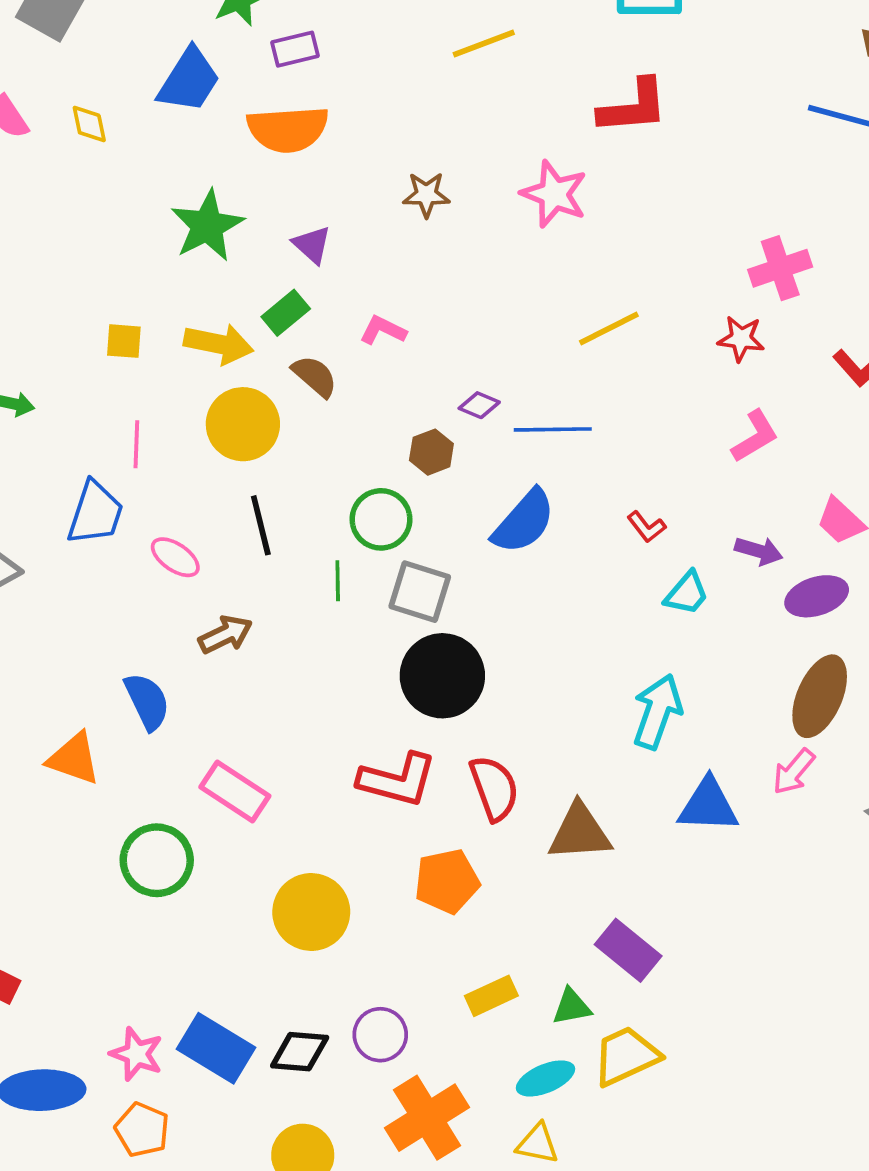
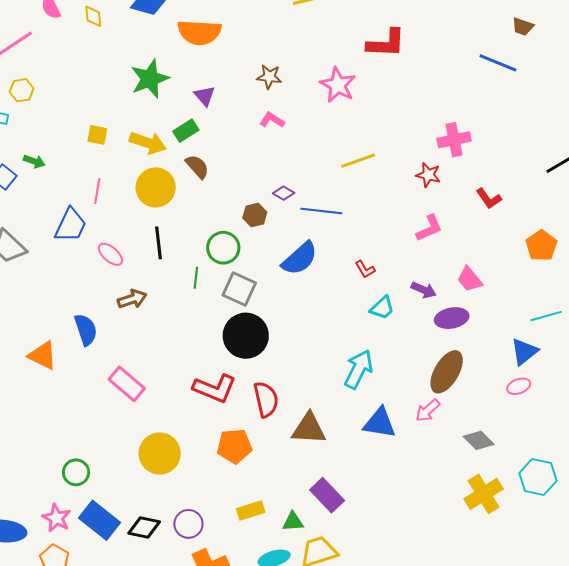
pink L-shape: (383, 330) -> (272, 120), moved
green circle: (157, 860) -> (76, 472), moved, size x0.7

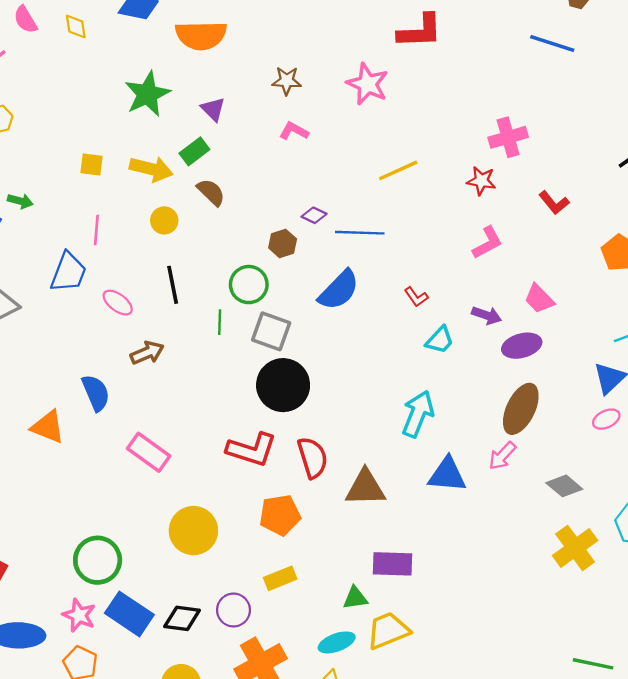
yellow circle: (156, 187) -> (164, 220), size x0.6
green circle: (76, 472) -> (98, 560), size x1.5
purple rectangle: (327, 495) -> (393, 564), turned -40
yellow rectangle: (251, 511) -> (280, 578), moved

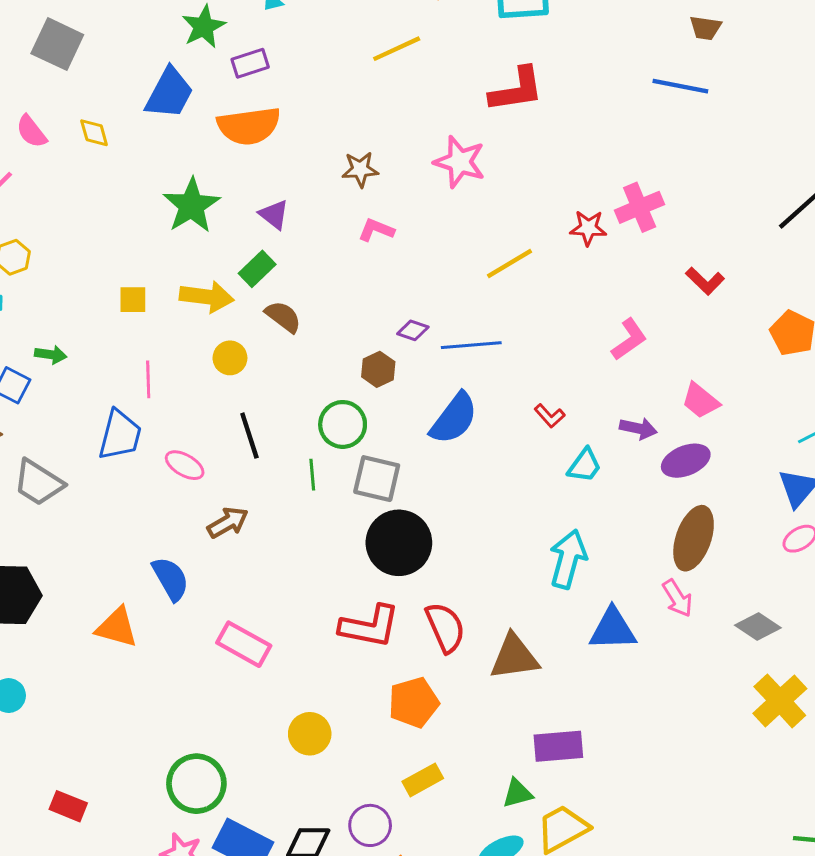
red star: (481, 181) -> (588, 228), moved
pink arrow: (502, 456) -> (677, 598), turned -68
yellow circle: (193, 531) -> (310, 734), size x0.7

